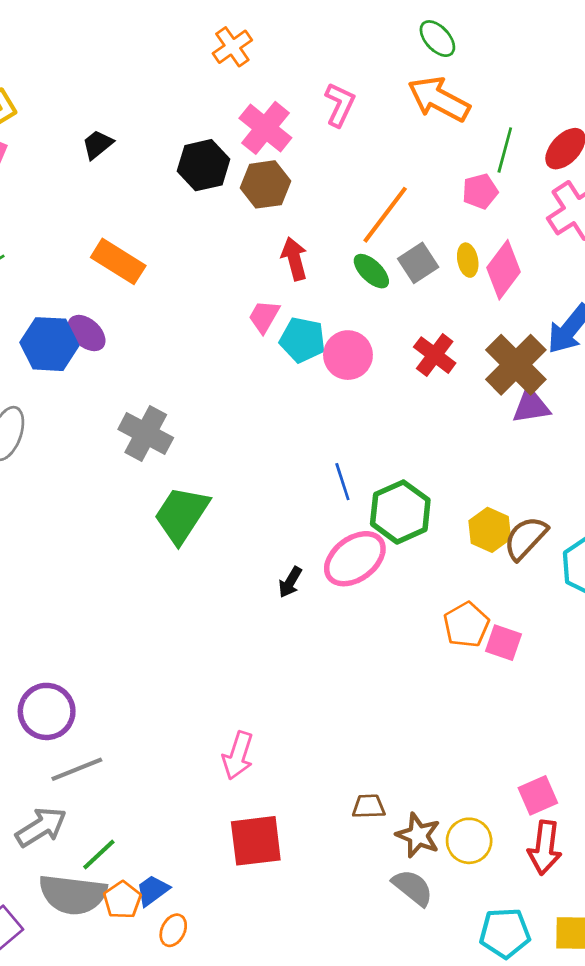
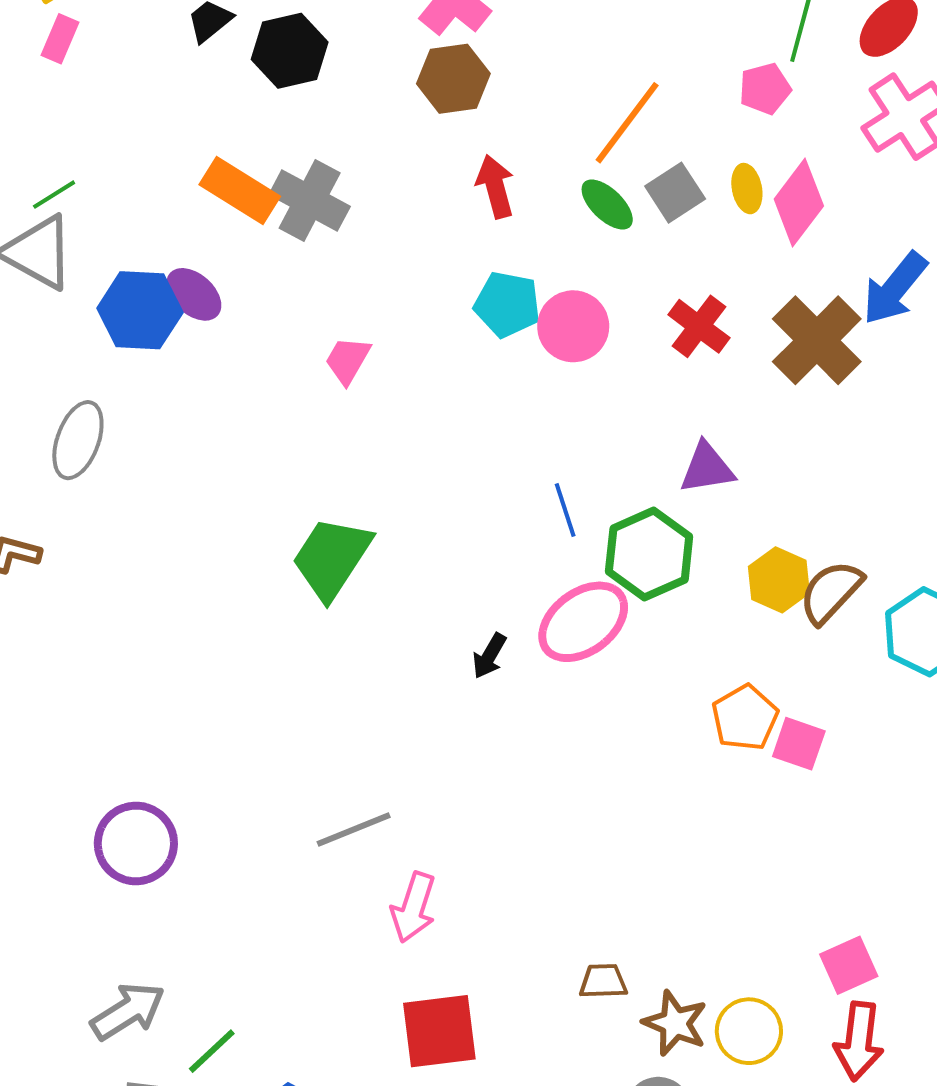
black hexagon: (203, 165) -> (290, 51), moved
pink trapezoid: (264, 317) -> (348, 360), moved
purple triangle: (531, 406) -> (707, 468), moved
gray cross: (146, 433) -> (310, 201), moved
gray line: (77, 769) -> (354, 830), moved

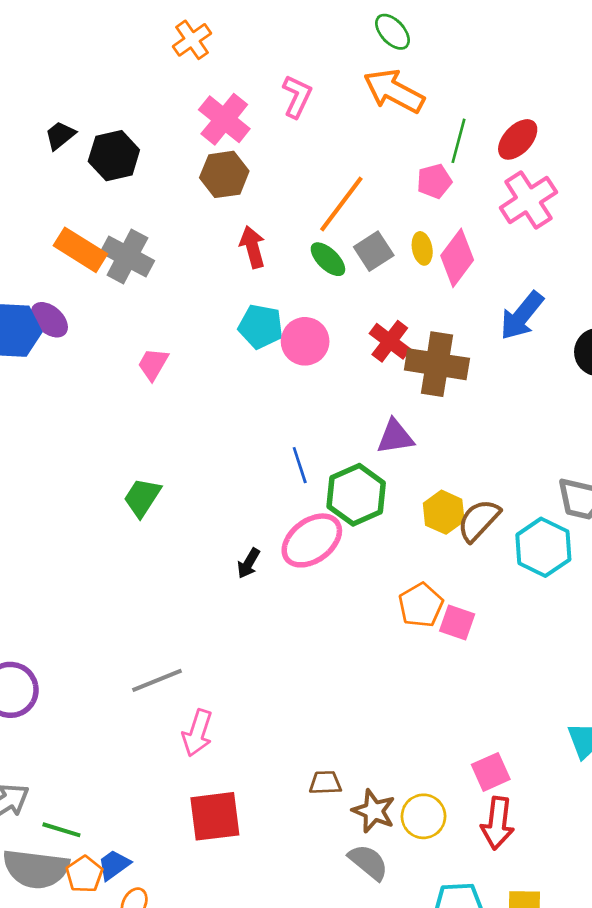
brown cross: (817, 340) -> (437, 364), moved, turned -36
green trapezoid: (332, 558) -> (142, 497), size x0.7
green line: (212, 1051) -> (61, 830), turned 60

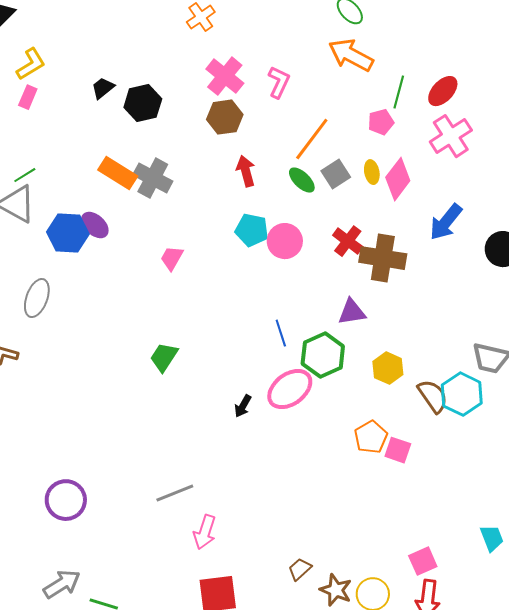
pink L-shape: (297, 96) -> (279, 82), moved
brown semicircle: (479, 520) -> (433, 396), moved, turned 102
brown trapezoid: (325, 783) -> (300, 569), turned -40

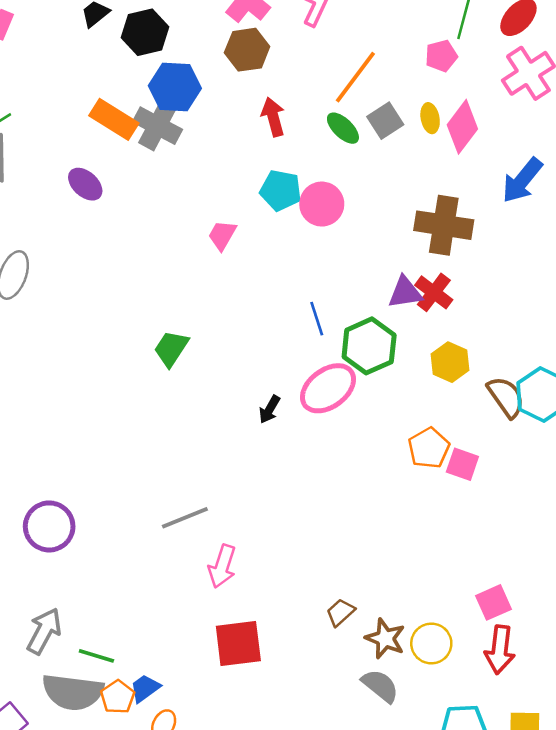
blue hexagon: (68, 233) -> (175, 87), moved
red cross: (348, 241) -> (434, 292), moved
pink trapezoid: (172, 258) -> (222, 235), moved
gray arrow: (62, 584) -> (44, 631), turned -30

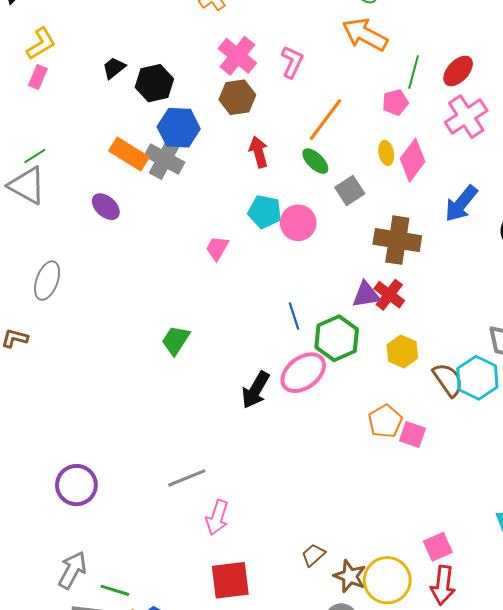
gray square: (385, 121) -> (350, 190), moved
black arrow: (269, 409) -> (256, 390), size x1.6
yellow circle: (431, 643) -> (387, 580), size x1.4

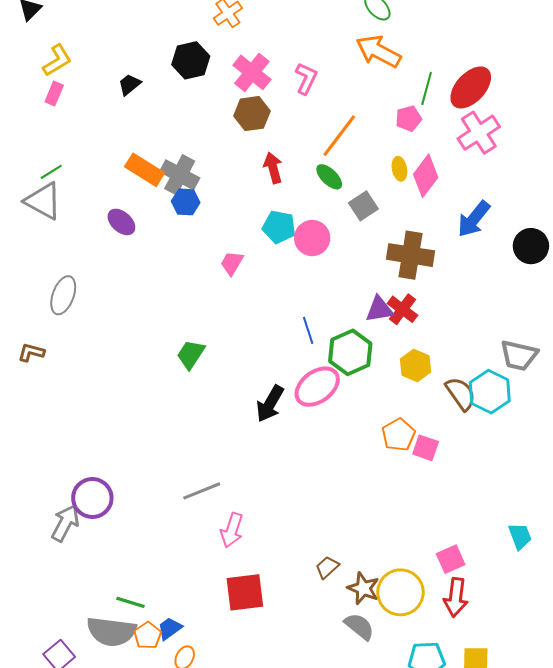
red ellipse: (458, 71) -> (471, 87), size x1.4
black hexagon: (154, 83) -> (191, 60), moved
blue hexagon: (179, 128) -> (186, 202), moved, size x0.7
gray arrow: (72, 570) -> (65, 523), moved

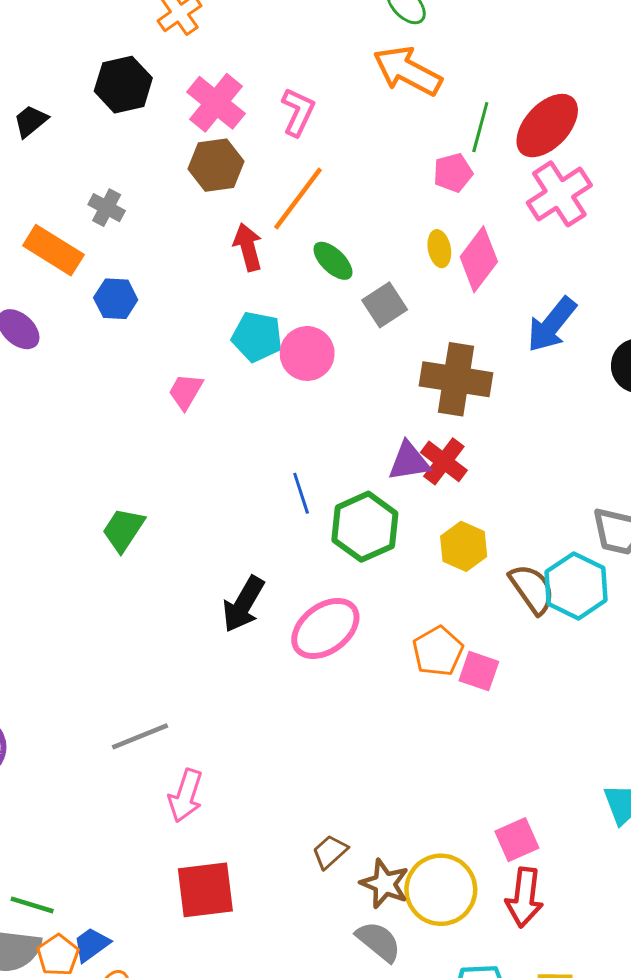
orange line: (339, 136) -> (298, 199), moved
gray cross: (180, 175) -> (107, 208), moved, size x0.6
pink ellipse: (317, 387) -> (325, 628), moved

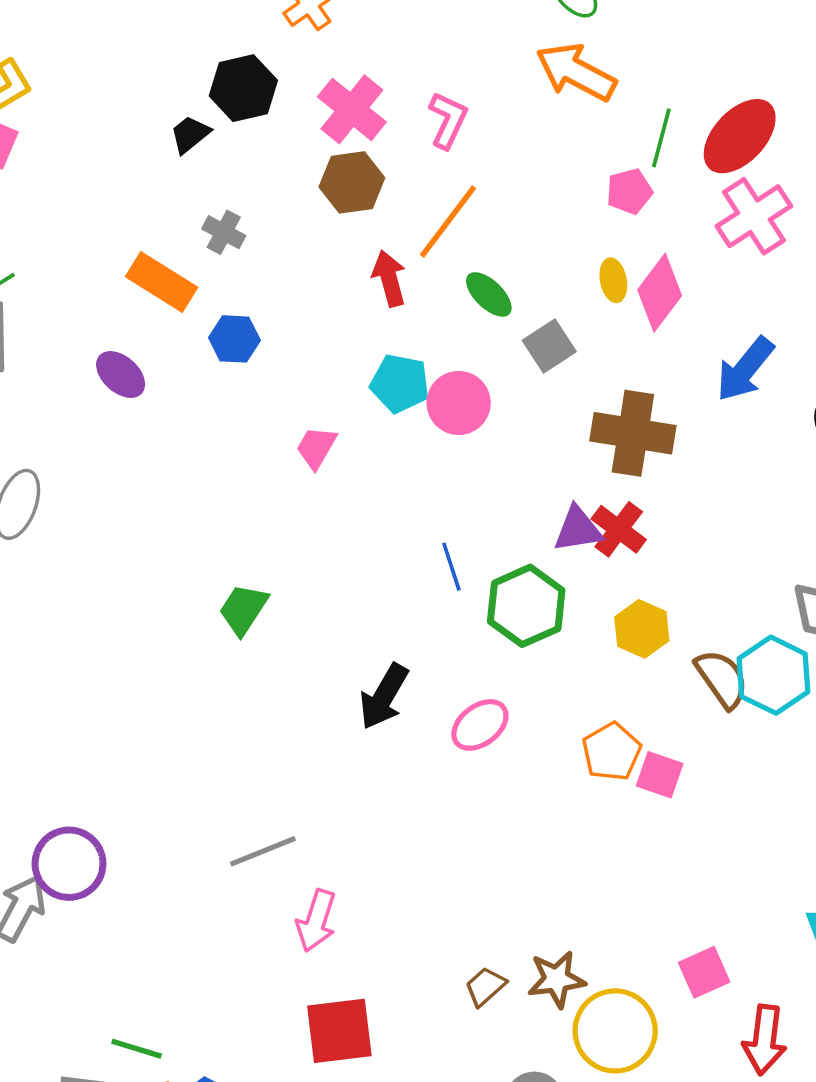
black trapezoid: (31, 121) -> (190, 134), moved
pink ellipse: (325, 628) -> (480, 725), size x0.7
brown star: (385, 884) -> (556, 979), moved, turned -30
red arrow: (524, 897) -> (765, 1040), moved

